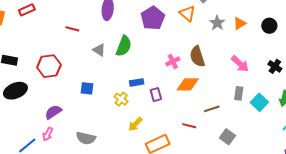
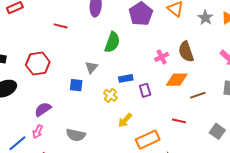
gray triangle: (99, 50) -> (91, 67), moved, turned 40
brown line: (212, 109) -> (198, 95), moved

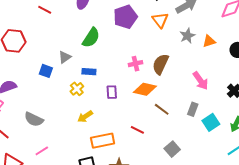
brown semicircle: (186, 52) -> (161, 64), turned 30
blue rectangle: (126, 78) -> (89, 72), moved
brown line: (198, 95) -> (162, 109), turned 42

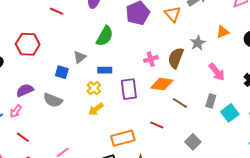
gray star: (187, 36) -> (198, 43), moved
purple rectangle: (112, 92) -> (129, 89), size x1.5
yellow arrow: (85, 117) -> (96, 109), moved
gray semicircle: (34, 119) -> (53, 100), moved

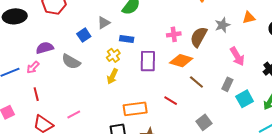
blue square: (62, 72) -> (84, 35), turned 32
yellow arrow: (96, 109) -> (112, 76), turned -35
red line: (23, 137) -> (36, 94), turned 32

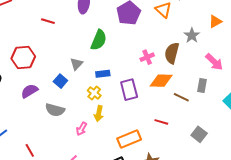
purple semicircle: (45, 48) -> (29, 91), moved
pink arrow: (33, 67) -> (82, 129), moved
gray rectangle: (227, 84) -> (202, 86), moved

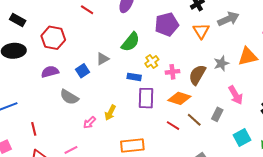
orange triangle: (215, 21) -> (248, 56), size x1.5
blue rectangle: (103, 74) -> (134, 77), moved
yellow cross: (94, 93) -> (152, 61), moved
red line: (161, 122) -> (173, 126), moved

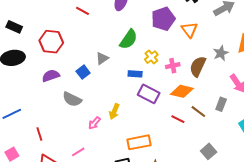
orange triangle: (201, 31) -> (189, 30), moved
purple rectangle: (146, 98) -> (149, 94), turned -60

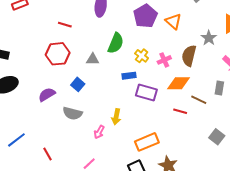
red hexagon: (51, 42) -> (58, 54), moved
gray triangle: (102, 58) -> (93, 59), moved, turned 48

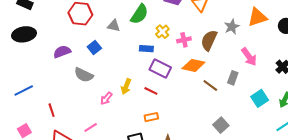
red line: (180, 111) -> (151, 91), moved
orange rectangle: (147, 142) -> (151, 117), size x0.6

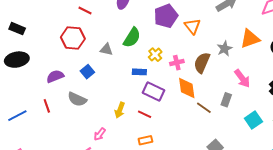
orange diamond: (193, 65) -> (187, 88), turned 70
pink arrow: (106, 98) -> (100, 134), moved
red line: (52, 110) -> (47, 106), moved

